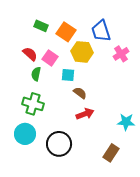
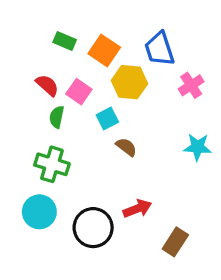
cyan square: (68, 75) -> (107, 118), turned -32
red arrow: (85, 114) -> (137, 209), moved
cyan star: (126, 122) -> (197, 147), moved

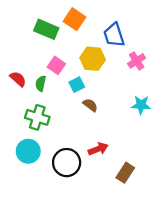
green rectangle: (65, 41) -> (46, 29), size x1.5
orange square: (104, 50) -> (74, 19), moved
red semicircle: (47, 85) -> (18, 79), moved

